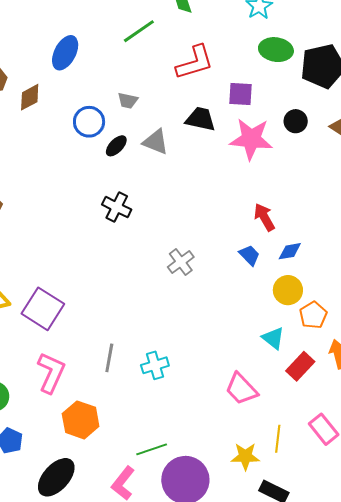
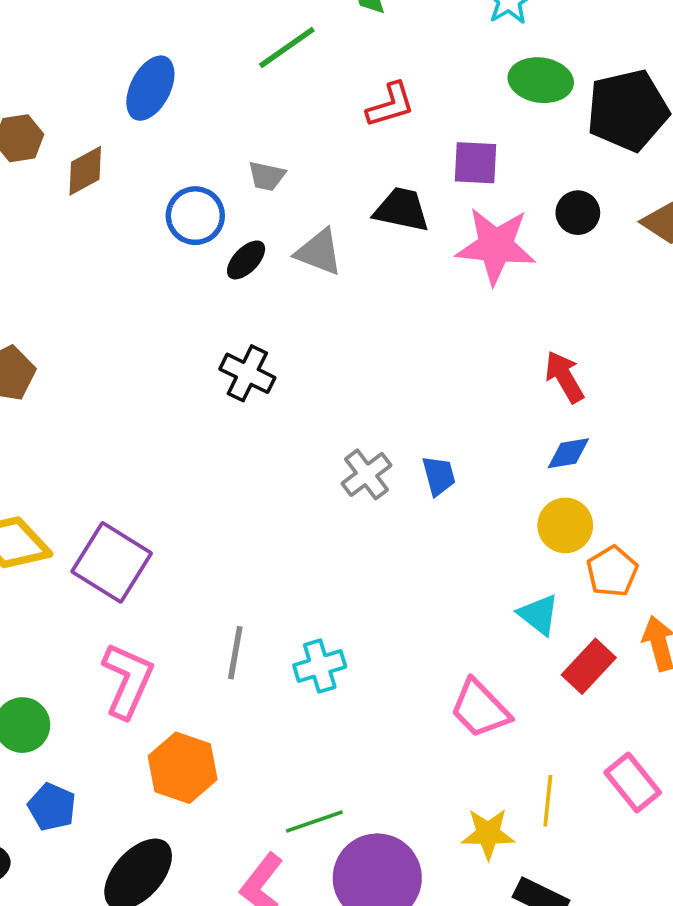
red L-shape: (195, 62) -> (390, 105), size x0.7
red arrow: (264, 217) -> (564, 377), moved
blue trapezoid: (249, 255) -> (439, 476), moved, turned 30

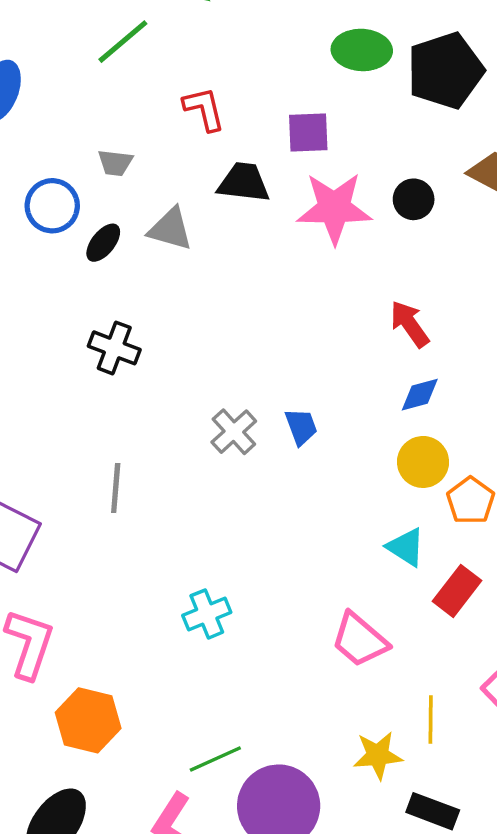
red L-shape: (390, 105) -> (204, 109), moved, turned -81
black circle: (578, 213) -> (414, 199), moved
gray line: (235, 653) -> (116, 488), moved

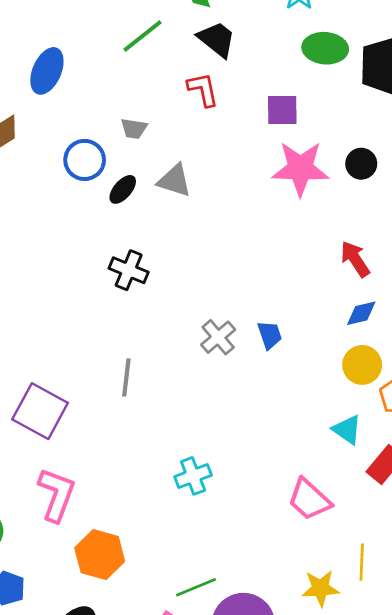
black trapezoid: (244, 182) -> (217, 39), moved, turned 30

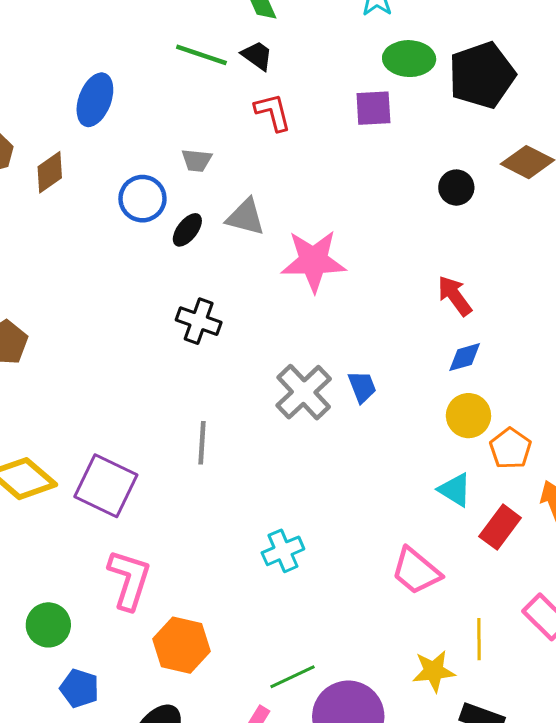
green line: (143, 36) -> (201, 55), turned 60
black trapezoid: (217, 39) -> (257, 56), moved, size x0.7
purple square: (282, 110) -> (373, 108), moved
pink star: (300, 168) -> (313, 261), moved
gray cross: (218, 337) -> (304, 392), size x1.4

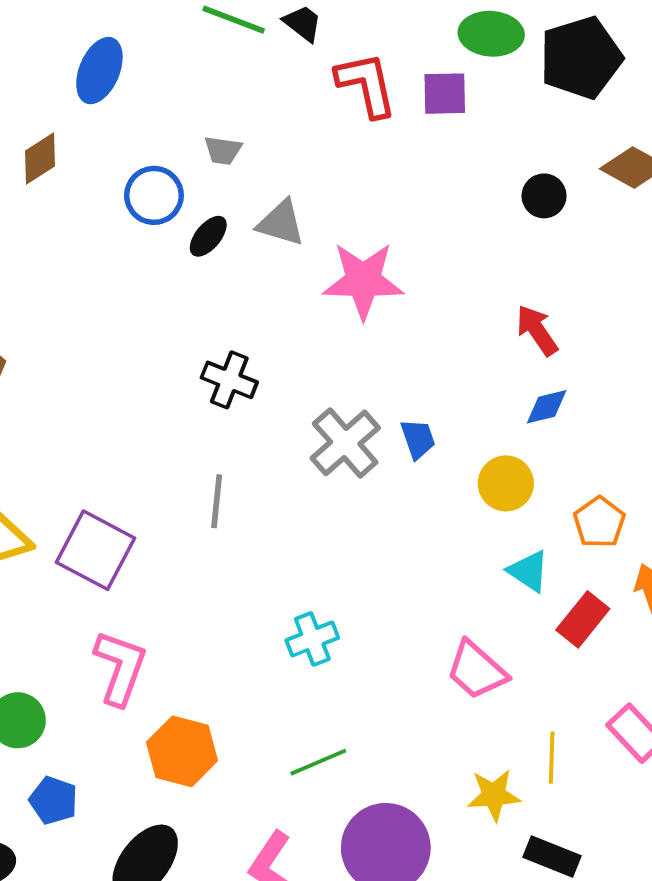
red L-shape: (273, 112) -> (366, 85), moved, size x1.4
black cross: (199, 321) -> (229, 380), moved
yellow circle: (468, 416) -> (506, 483), moved
green line: (293, 677) -> (318, 762), moved

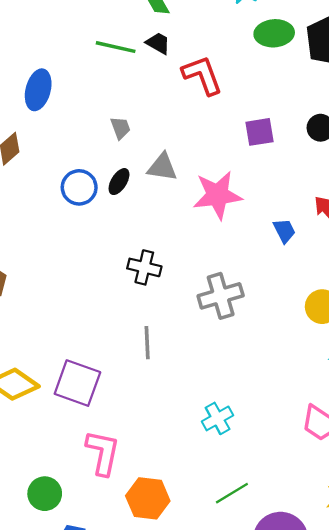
purple square: (445, 94) -> (259, 132), moved
gray trapezoid: (223, 150) -> (120, 128), turned -110
blue circle: (154, 195) -> (79, 187), moved
blue trapezoid: (418, 439) -> (284, 231), moved
gray cross: (345, 443) -> (221, 296), turned 33

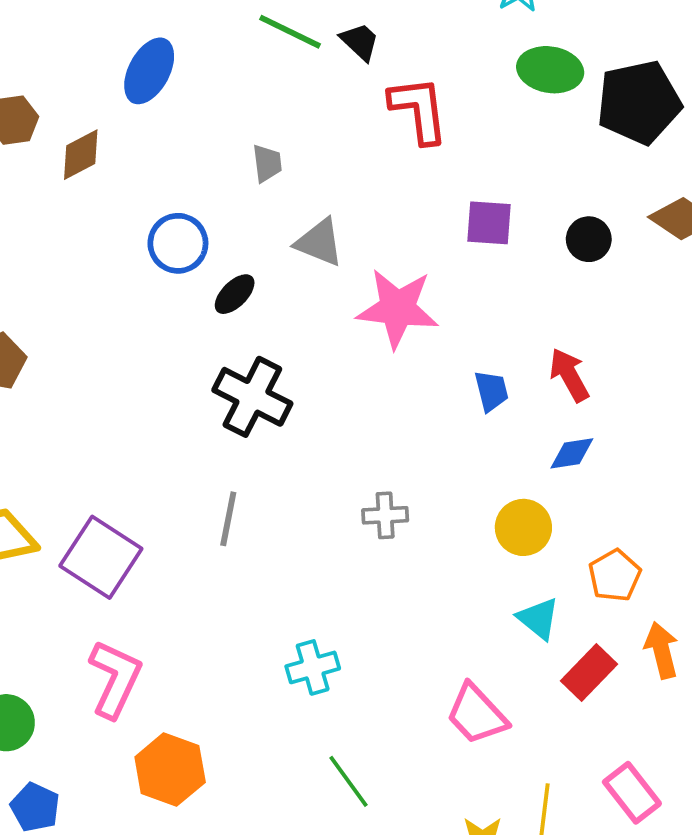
black ellipse: (119, 182) -> (235, 294), moved
black cross: (144, 267) -> (252, 397), size x1.4
gray cross: (221, 296) -> (385, 515), moved, size x0.6
green line: (232, 493) -> (349, 781), moved, turned 72

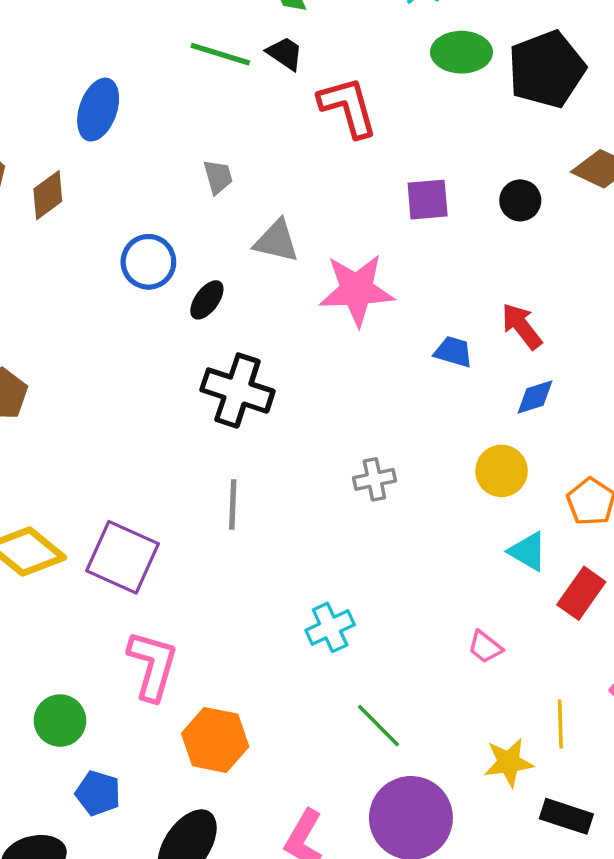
blue trapezoid: (491, 391) -> (453, 352), turned -51
pink trapezoid: (477, 714) -> (485, 647), size x0.6

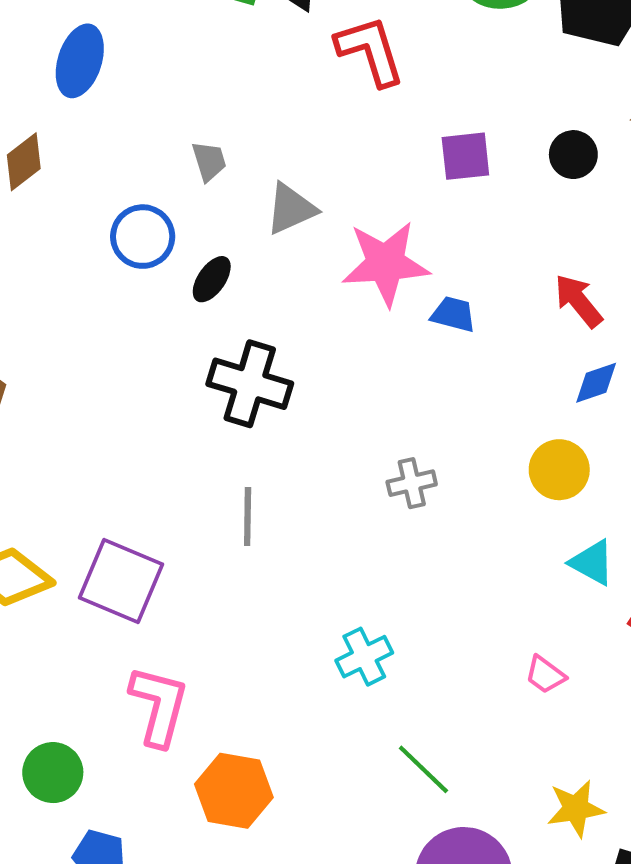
gray trapezoid: (218, 177) -> (209, 161), moved
gray triangle: (276, 241) -> (291, 209), turned -36
blue trapezoid: (453, 352) -> (453, 314), moved

